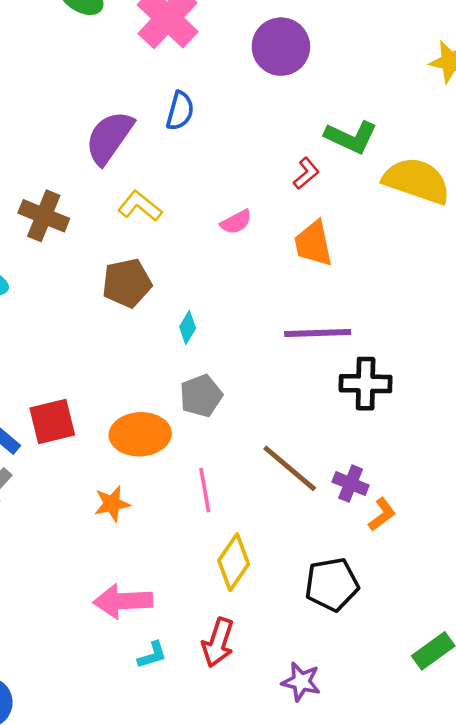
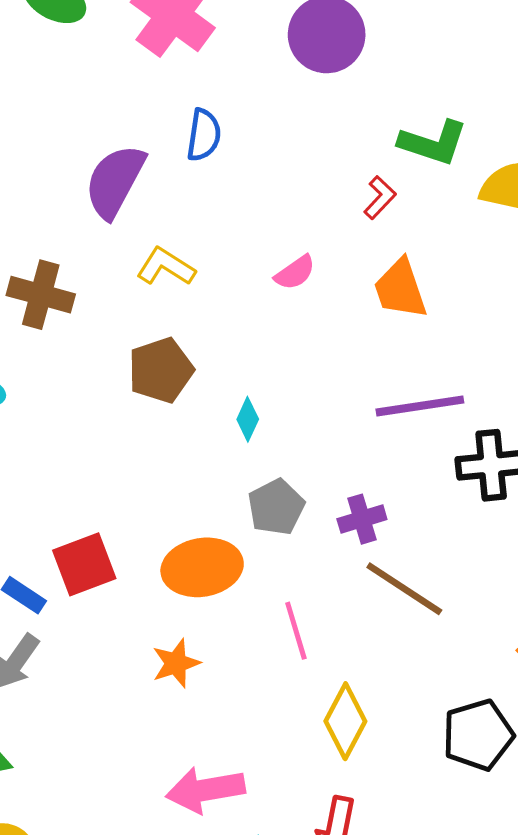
purple cross: (351, 484) -> (362, 519), moved, turned -32

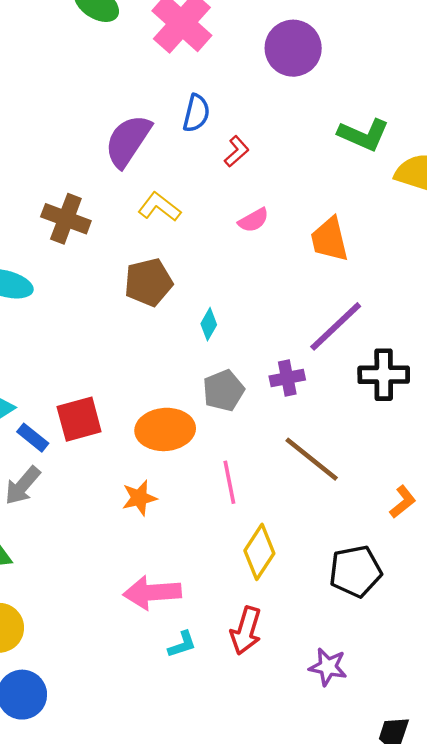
red L-shape: (380, 197) -> (237, 151), moved
purple line: (420, 406) -> (336, 326), turned -40
purple cross: (362, 519) -> (287, 378), moved

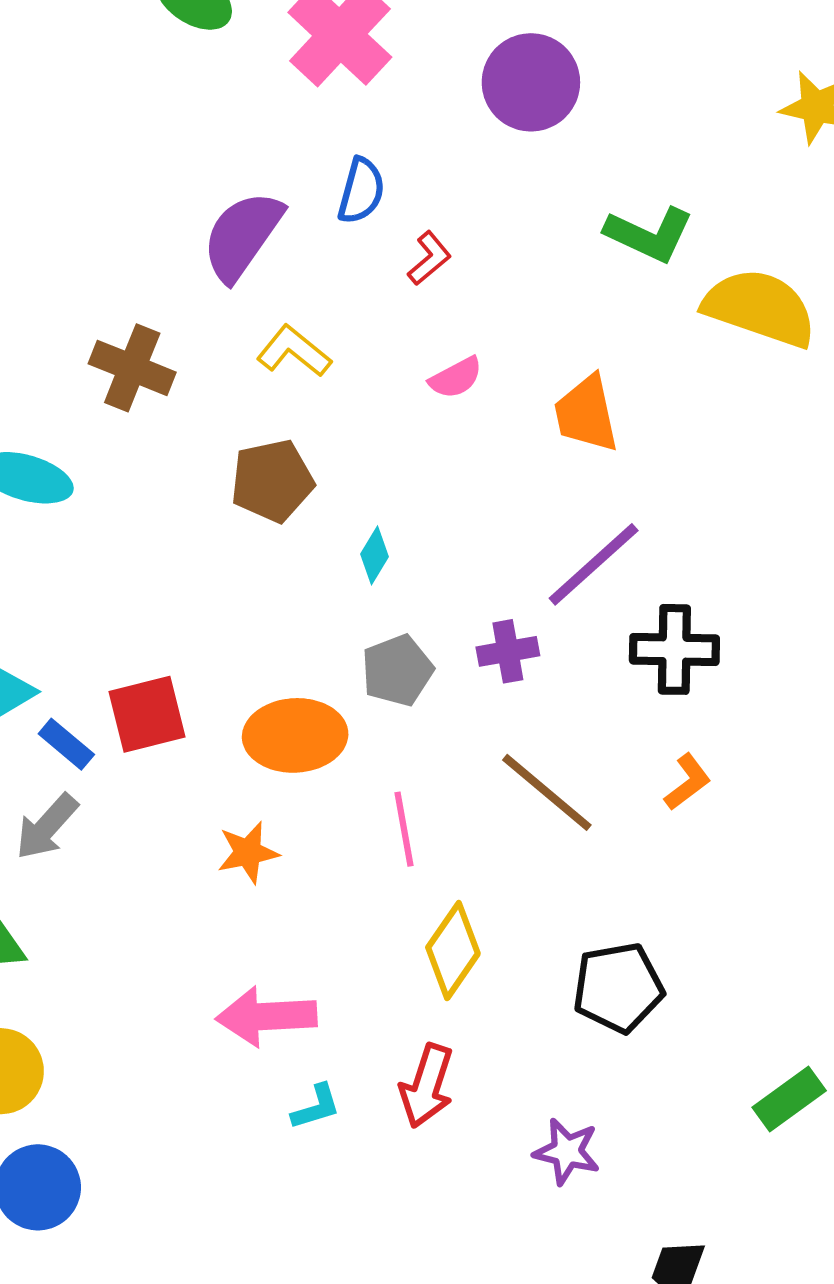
orange L-shape: (403, 502) -> (687, 782), moved

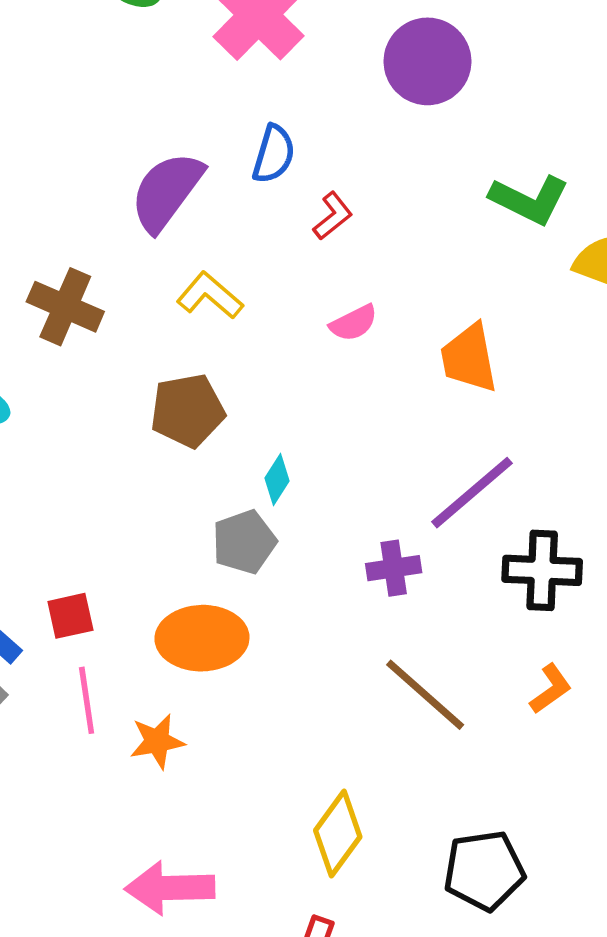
gray pentagon: (397, 670) -> (244, 542), moved
red square: (147, 714) -> (70, 616), size x0.7
pink line: (404, 829) -> (87, 700), moved

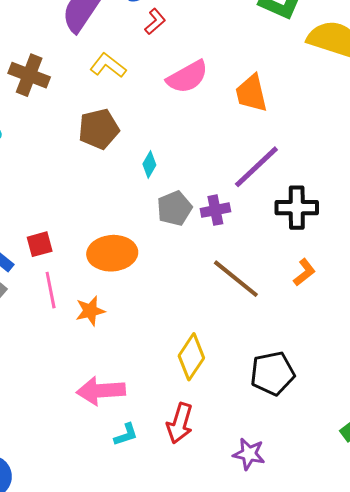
red L-shape: (333, 216) -> (155, 22), moved
pink semicircle: (354, 323) -> (187, 77), size x1.6
gray pentagon: (244, 542) -> (174, 208), moved

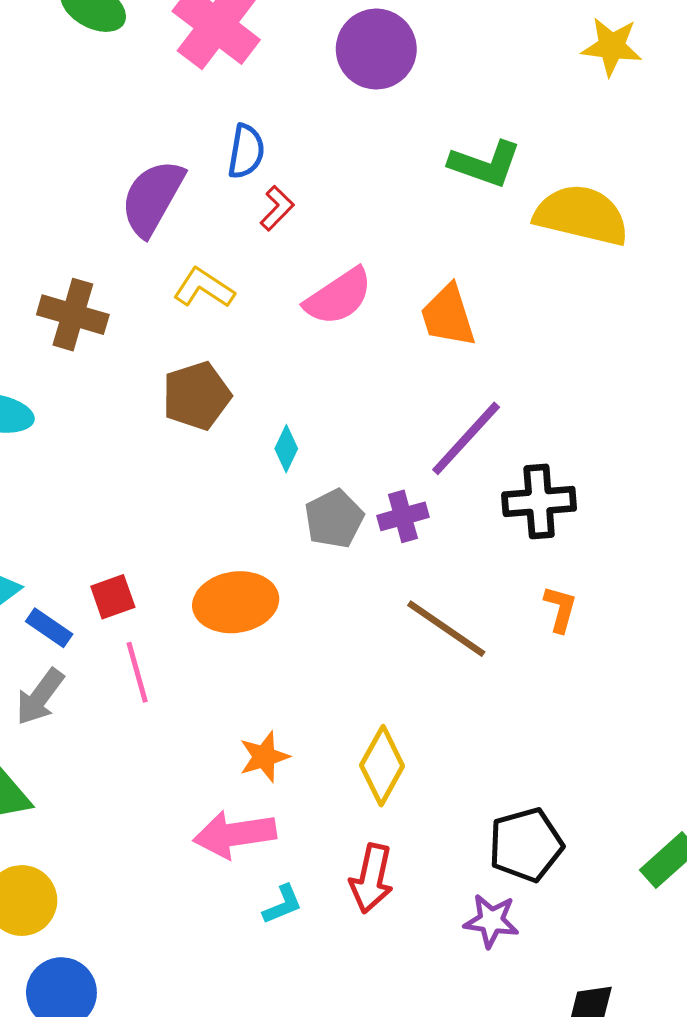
orange L-shape: (304, 272) -> (560, 609), turned -32
orange star: (90, 311) -> (264, 757), moved
black pentagon: (272, 373) -> (526, 845), moved

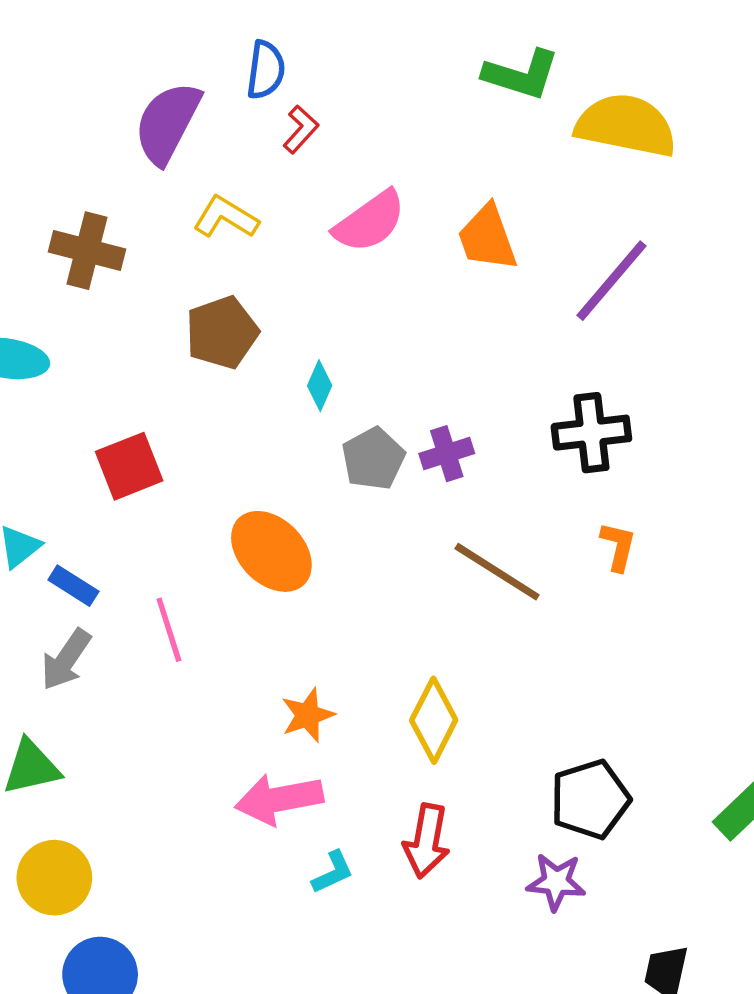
purple line: (466, 438) -> (611, 281), moved
red square: (113, 597) -> (129, 466), moved, size x1.4
orange ellipse: (236, 602) -> (271, 551), turned 56

